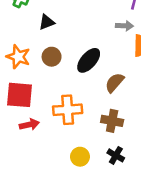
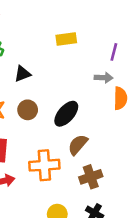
brown semicircle: (115, 83) -> (78, 145), moved
brown cross: (112, 121) -> (91, 177), turned -30

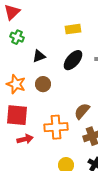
black ellipse: (66, 114) -> (73, 60), moved

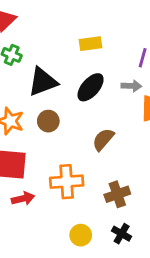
black triangle: (39, 56) -> (43, 82), size x1.6
brown semicircle: (82, 111) -> (103, 139), moved

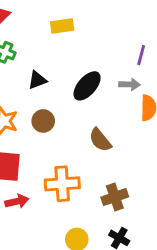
yellow rectangle: (91, 44) -> (62, 26), moved
black triangle: (43, 82) -> (37, 80), size x0.6
brown semicircle: (103, 139) -> (100, 140), turned -80

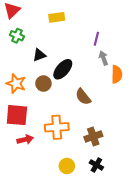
purple line: (141, 55) -> (96, 39), moved
gray arrow: (129, 84) -> (104, 58), turned -112
black ellipse: (87, 86) -> (63, 69), moved

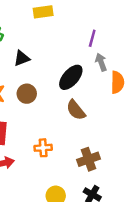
black ellipse: (63, 69) -> (71, 77), moved
orange cross: (57, 127) -> (43, 148), size x0.6

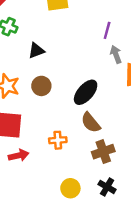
black ellipse: (71, 77) -> (86, 92), moved
brown semicircle: (76, 110) -> (91, 123), moved

